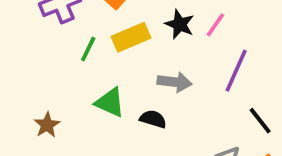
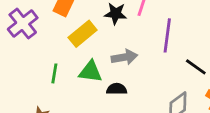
green line: (88, 49) -> (54, 73), moved
green triangle: (110, 102) -> (90, 72), moved

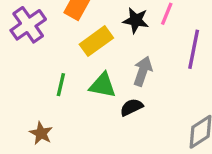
gray arrow: (124, 57) -> (143, 71), turned -65
black semicircle: (117, 89) -> (131, 107), turned -30

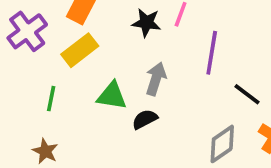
yellow rectangle: (96, 41) -> (80, 50), moved
green line: (61, 85) -> (51, 99), moved

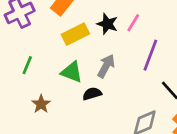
yellow rectangle: (80, 50) -> (75, 34), moved
brown star: (45, 151) -> (41, 104), moved

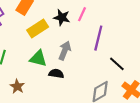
black semicircle: (92, 94) -> (56, 74), turned 32

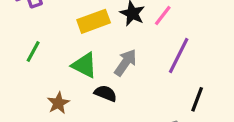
black line: (117, 64) -> (197, 99), turned 56
brown star: (17, 86) -> (58, 103), moved

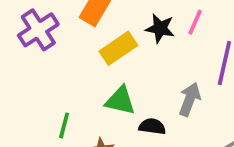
green line: (33, 52) -> (64, 125), moved
gray arrow: (125, 63) -> (190, 99), moved

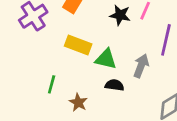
yellow rectangle: (118, 48) -> (78, 45), moved, turned 55
green triangle: (120, 101) -> (106, 59), moved

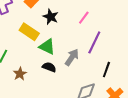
black star: (120, 15) -> (51, 17), moved

